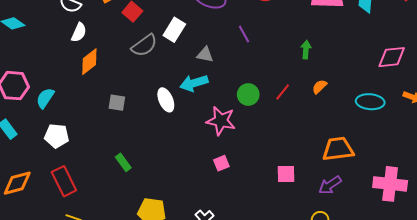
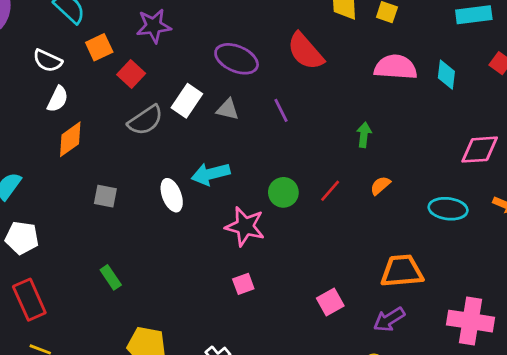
gray triangle: (205, 55) -> (228, 109), moved
pink square: (286, 174) -> (330, 302), turned -30

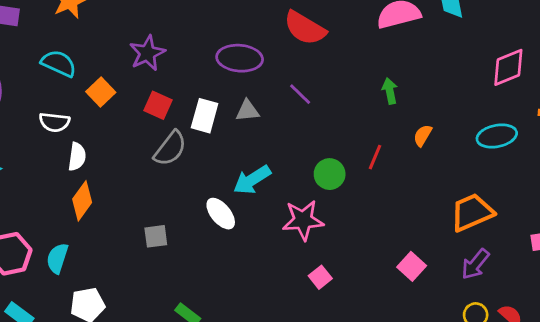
red square: (131, 74) -> (158, 105), moved
orange diamond: (70, 139) -> (82, 201), moved

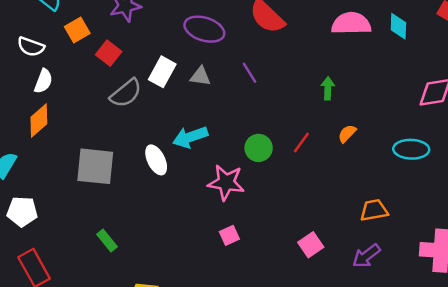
red square: (158, 105) -> (109, 53), moved
orange trapezoid: (472, 212) -> (374, 210), size x0.7
gray square: (156, 236) -> (95, 166), size x1.8

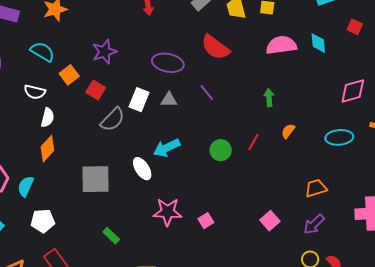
pink star: (226, 182) -> (168, 212), moved

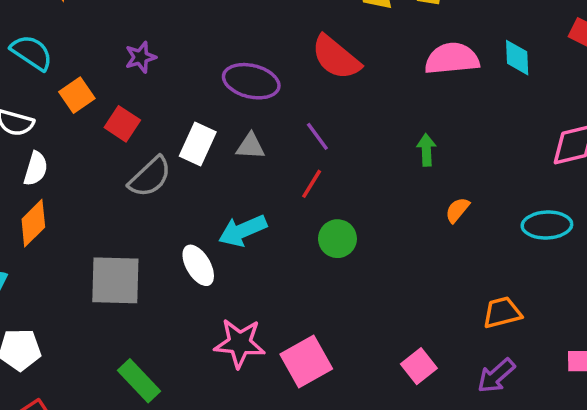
purple star: (104, 52) -> (141, 57), size x0.7
red line: (253, 142) -> (312, 184), moved
pink square: (206, 221) -> (306, 361), size x1.8
green rectangle: (111, 236) -> (139, 381), size x1.4

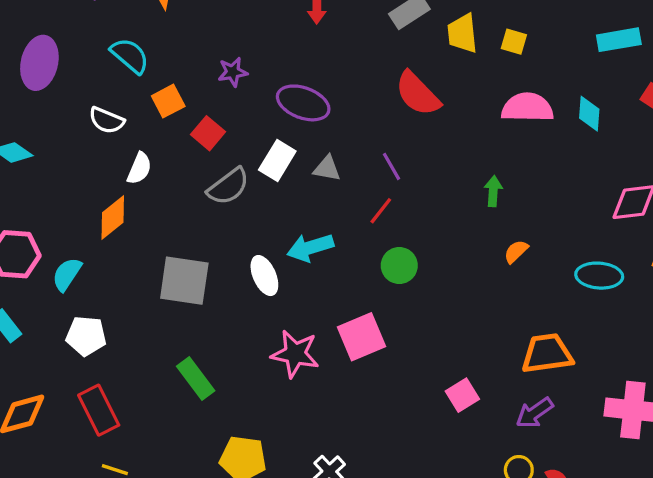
purple ellipse: (251, 81) -> (303, 103), moved
white semicircle: (36, 169) -> (139, 168), moved
orange trapezoid: (502, 312) -> (547, 353), size x1.4
pink square: (306, 361) -> (362, 337), moved

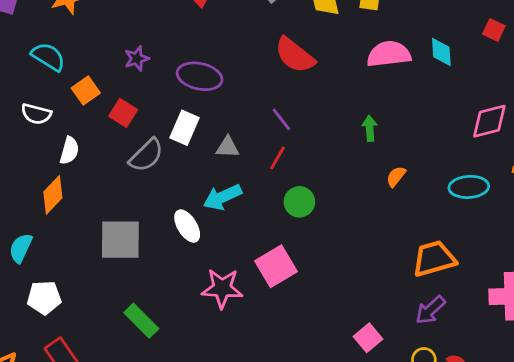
gray triangle: (327, 168) -> (228, 147), moved
pink square: (462, 395) -> (368, 338), moved

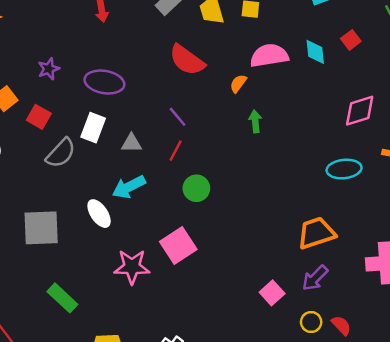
red square: (494, 30) -> (351, 40), moved, turned 30
orange semicircle: (396, 176) -> (238, 84), moved
pink square: (368, 338) -> (272, 293), moved

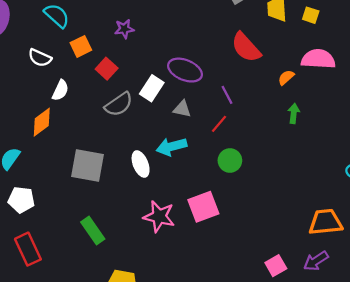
purple ellipse: (104, 82) -> (185, 70), moved

